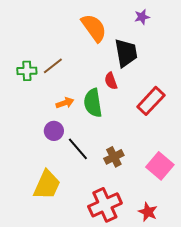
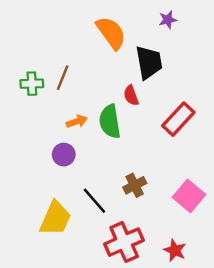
brown line: (53, 66) -> (63, 78), turned -30
black line: (78, 149) -> (94, 201), moved

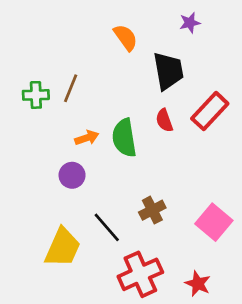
orange semicircle: (111, 33) -> (126, 37), size x0.7
red semicircle: (131, 95) -> (164, 120), moved
red rectangle: (178, 119) -> (210, 111), moved

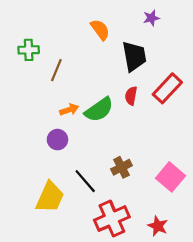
green cross: (36, 95) -> (29, 50), moved
red semicircle: (164, 120) -> (131, 96), turned 30
green semicircle: (124, 138) -> (99, 110), turned -116

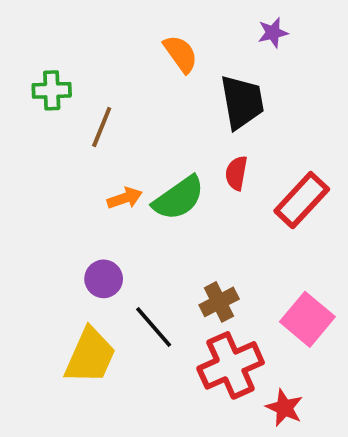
red rectangle: (167, 88) -> (302, 200), moved
purple circle: (57, 140) -> (104, 279), moved
red cross: (112, 219) -> (231, 365), moved

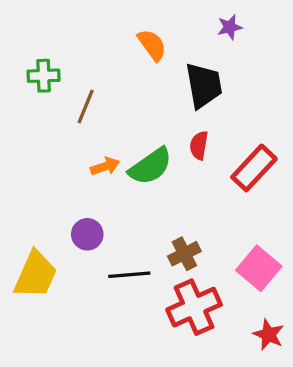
black line: (154, 327) -> (129, 275), turned -54
yellow trapezoid: (90, 356) -> (35, 275), moved
red star: (284, 408) -> (269, 335), moved

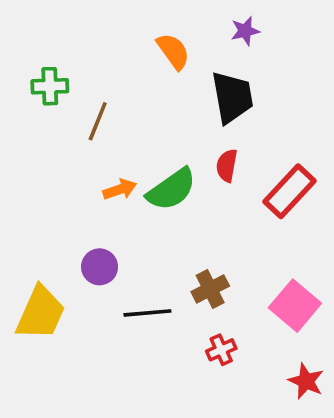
purple star: (230, 27) -> (245, 31), moved
red cross: (194, 307) -> (221, 350), size x0.5

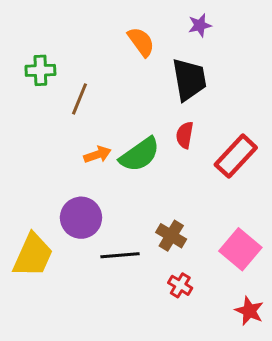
purple circle: (100, 267) -> (81, 218), size x1.4
brown cross: (210, 289) -> (171, 236), turned -32
red cross: (221, 350) -> (180, 285), turned -35

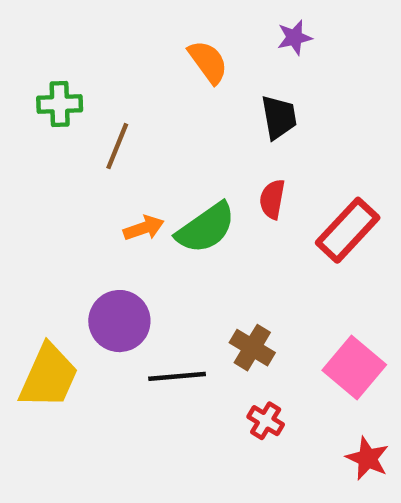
black trapezoid: (189, 79) -> (279, 117), size x0.7

